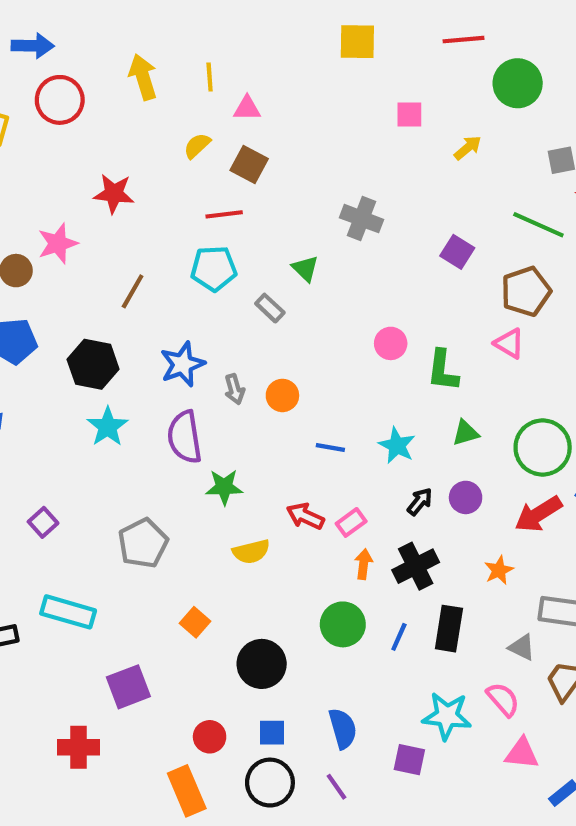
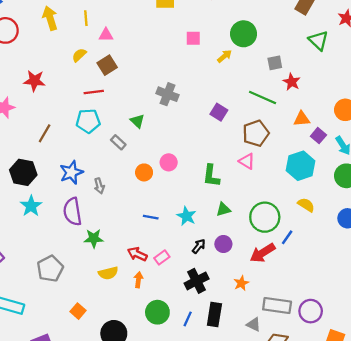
green circle: (518, 83) -> (244, 34), moved
brown square: (249, 164) -> (107, 65), turned 30
pink circle: (391, 343) -> (169, 162), moved
orange circle: (282, 395) -> (144, 172), moved
orange arrow: (364, 564) -> (138, 280), moved

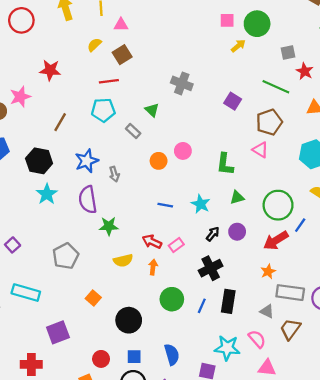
pink square: (193, 38) -> (227, 20), moved
orange star: (241, 283) -> (268, 272), moved

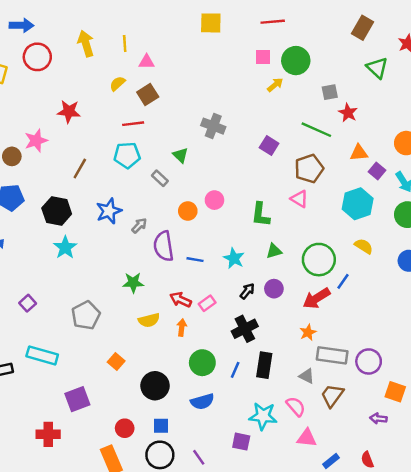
gray arrow: (114, 174) -> (139, 226), turned -120
purple semicircle: (88, 200) -> (164, 246), moved
blue semicircle: (172, 354) -> (202, 402), moved, turned 90

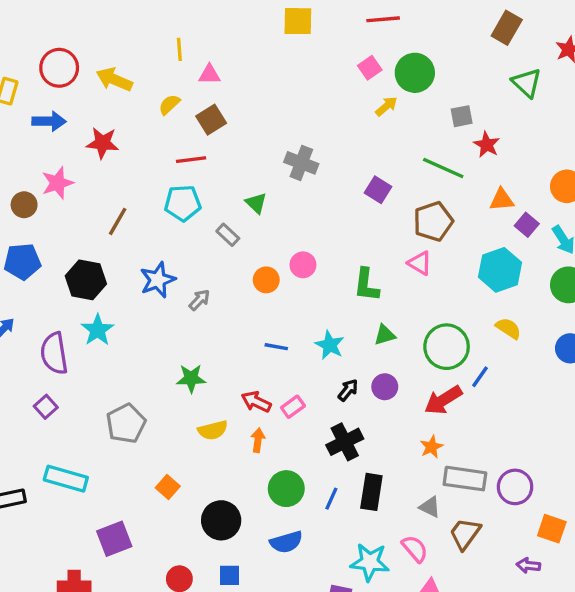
blue arrow: (22, 25) -> (49, 121), moved
yellow arrow: (86, 44) -> (114, 79), moved, turned -50
pink square: (263, 57) -> (370, 68), turned -35
purple semicircle: (164, 246) -> (54, 353), moved

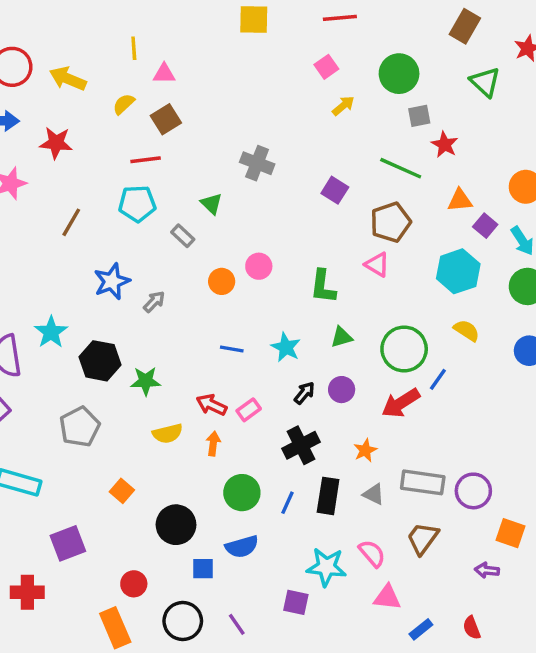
green circle: (415, 73) -> (399, 74), moved
black hexagon: (86, 280) -> (100, 361), moved
orange star: (432, 447) -> (365, 450), moved
gray triangle: (430, 507) -> (374, 494), moved
blue square: (229, 575) -> (203, 569), moved

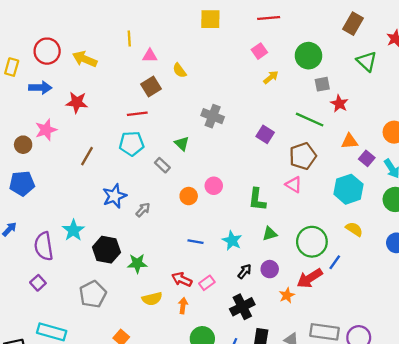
yellow semicircle: (124, 104) -> (180, 70), moved, turned -84
orange star: (365, 450) -> (287, 295), moved

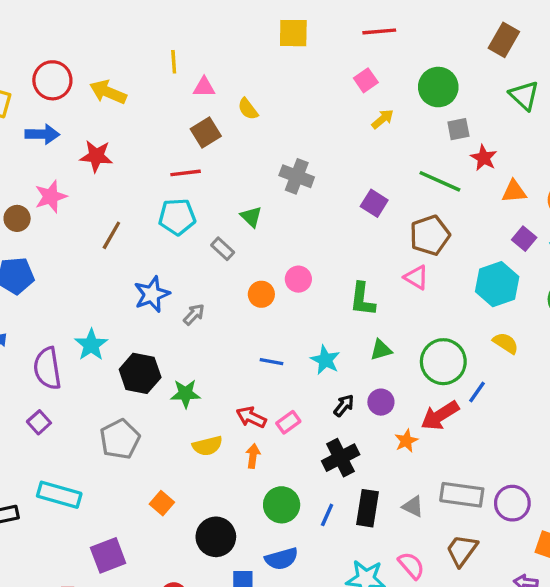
orange triangle: (350, 141) -> (514, 191), moved

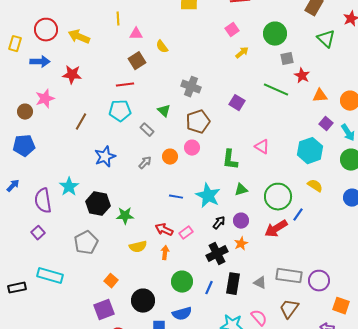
brown pentagon: (430, 235) -> (198, 122), moved
gray arrow: (194, 314) -> (145, 163), moved
cyan star: (325, 360) -> (208, 196), size x1.4
orange star: (406, 441) -> (241, 244), moved
purple square: (108, 555) -> (104, 310), moved

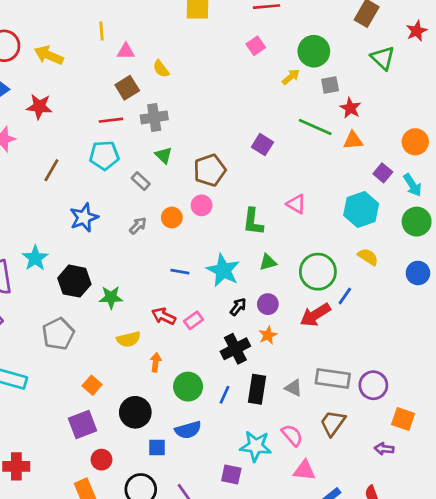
yellow arrow: (242, 53) -> (291, 77), moved
gray cross: (191, 87) -> (154, 117), moved, turned -30
orange triangle: (320, 96) -> (353, 140), moved
orange arrow: (165, 253) -> (156, 362), moved

